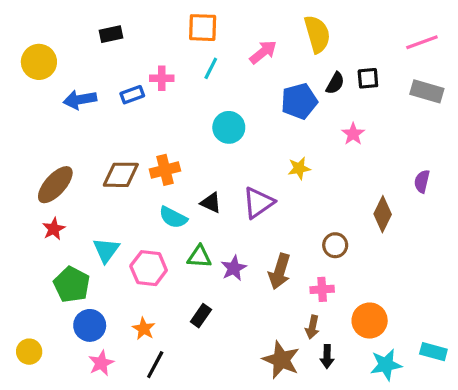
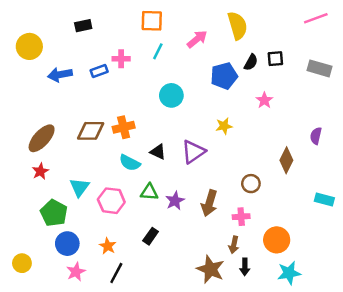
pink line: (422, 42) -> (316, 18), moved
cyan rectangle: (433, 352) -> (324, 199), moved

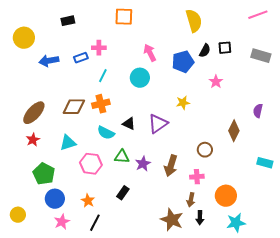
pink arrow: (197, 39) -> (150, 53), moved, turned -78
cyan line: (158, 51) -> (103, 76), moved
cyan triangle: (80, 187) -> (68, 143), moved, turned 36

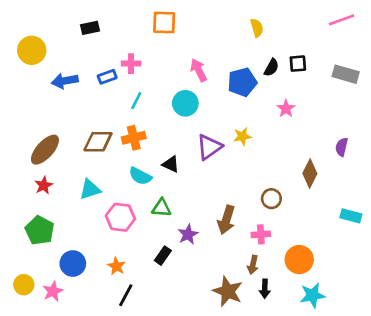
yellow semicircle: (194, 21) -> (257, 28), size x0.6
purple triangle: (158, 124) -> (209, 147), moved
purple star: (143, 164) -> (188, 234), moved
green pentagon: (44, 174) -> (40, 230), moved
pink star: (62, 222) -> (53, 291), moved

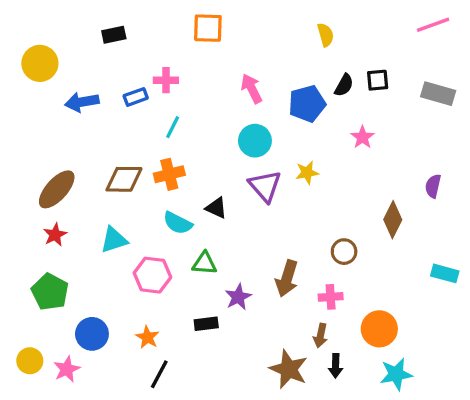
cyan circle: (185, 103) -> (255, 141), moved
purple triangle: (209, 147) -> (265, 186), turned -36
black rectangle: (163, 256) -> (206, 324), turned 48

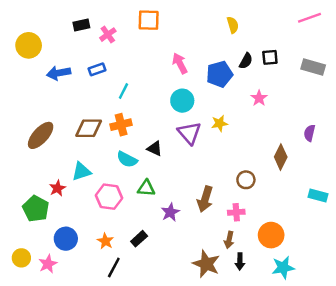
pink cross: (166, 80) -> (108, 35), moved, turned -35
red star: (55, 235) -> (57, 188), moved
black rectangle: (206, 324) -> (139, 239), moved, turned -35

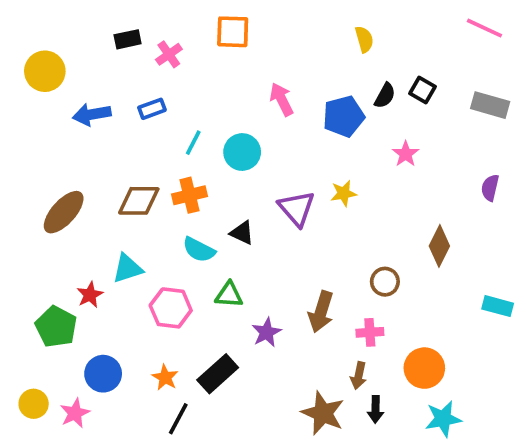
pink line: (310, 18) -> (484, 28), turned 45
black square: (270, 57) -> (422, 90), turned 35
cyan circle: (182, 101) -> (242, 152), moved
purple semicircle: (310, 133) -> (490, 188), moved
black rectangle: (139, 239) -> (218, 374), size x1.5

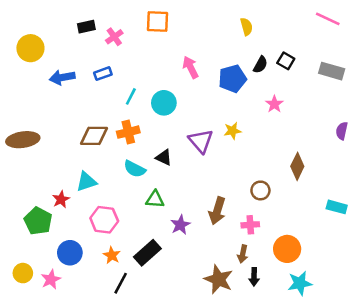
purple semicircle: (490, 188) -> (342, 131), moved
brown ellipse: (64, 212) -> (23, 140), moved, turned 40
pink hexagon: (171, 308) -> (104, 220), moved

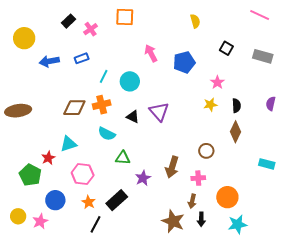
black rectangle: (86, 27) -> (68, 21), turned -32
black semicircle: (260, 65) -> (236, 106), moved, turned -32
yellow star: (232, 131) -> (210, 105), moved
black triangle: (164, 157) -> (133, 117), moved

